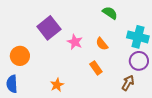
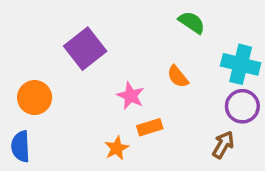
pink star: (75, 42) -> (131, 96), moved
orange rectangle: (96, 68) -> (150, 127), moved, turned -72
orange star: (57, 85) -> (117, 148), moved

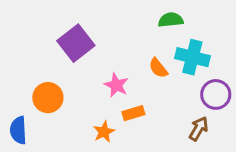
green semicircle: (192, 22) -> (171, 20), turned -40
cyan cross: (241, 64) -> (192, 57), moved
orange circle: (35, 98) -> (48, 98), moved

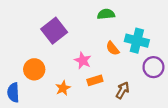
green semicircle: (171, 20) -> (106, 14), moved
brown arrow: (199, 129) -> (123, 90), moved
orange star: (104, 132) -> (63, 88), moved

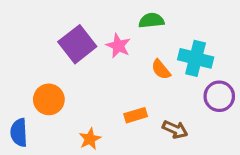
pink star: (83, 61) -> (118, 46), moved
orange star: (63, 88) -> (90, 139), moved
brown arrow: (123, 90) -> (175, 129), turned 84

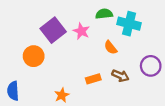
cyan cross: (196, 58) -> (129, 24), moved
orange circle: (49, 99) -> (34, 56), moved
brown arrow: (175, 129) -> (120, 76), moved

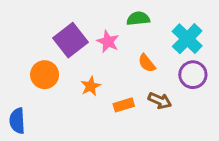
cyan cross: (129, 24) -> (187, 39), moved, turned 30
purple circle: (151, 66) -> (193, 75), moved
orange star: (62, 95) -> (91, 86), moved

